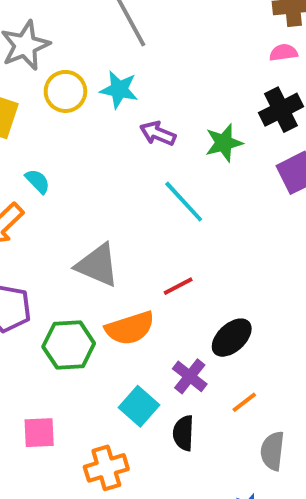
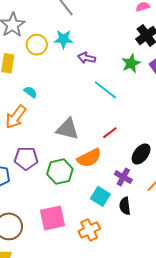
green star: (224, 143) -> (131, 63), moved
pink square: (39, 433) -> (52, 218), size x1.5

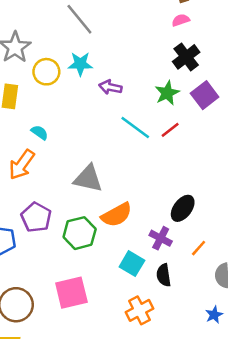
red line: (110, 133) -> (170, 130), moved
purple pentagon: (26, 158) -> (36, 217), turned 30
orange cross: (89, 230) -> (139, 310), moved

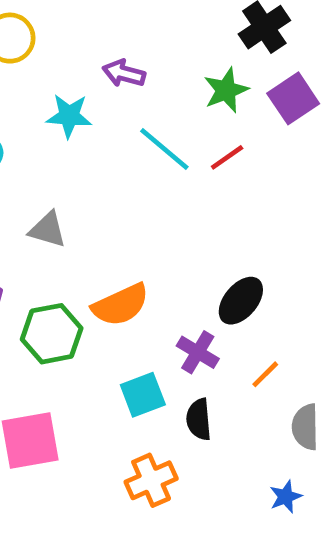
cyan star: (80, 64) -> (69, 116), moved
gray triangle: (88, 179) -> (48, 230), moved, size x0.7
cyan square: (132, 264) -> (143, 395), turned 35

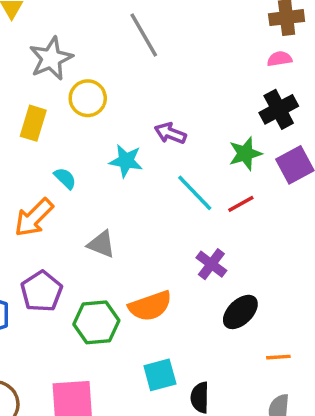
purple cross: (198, 352) -> (211, 264), moved
orange line: (265, 374) -> (278, 357), moved, turned 35

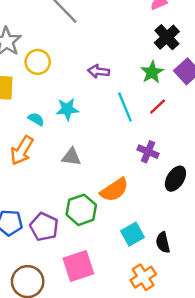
cyan star: (126, 161) -> (67, 109), moved
cyan line: (195, 193) -> (125, 107), turned 36
purple pentagon: (41, 291) -> (44, 227), moved

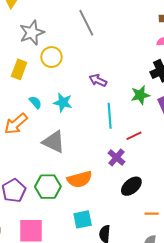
red line: (158, 106) -> (134, 136), moved
gray triangle: (71, 157) -> (54, 142), size x1.4

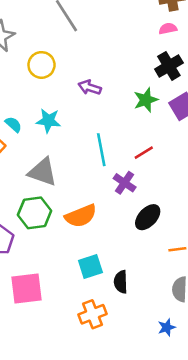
yellow circle: (51, 57) -> (41, 65), moved
cyan line: (110, 116) -> (101, 150), moved
green hexagon: (48, 187) -> (35, 213), moved

